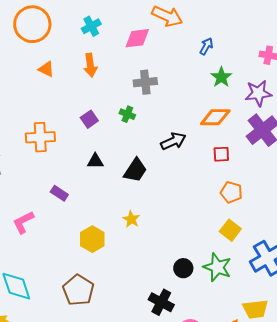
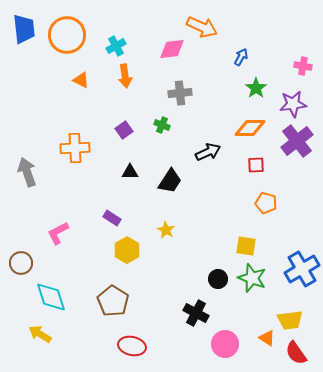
cyan cross: (91, 26) -> (116, 46), moved
purple rectangle: (59, 193) -> (112, 218), moved
yellow square: (230, 230) -> (246, 246), moved, turned -30

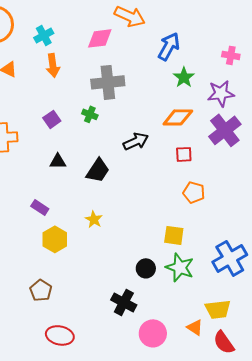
blue arrow: (241, 57) -> (169, 46), size x1.6
gray cross: (180, 93) -> (108, 82), size x1.4
brown pentagon: (113, 301) -> (41, 290), size x0.7

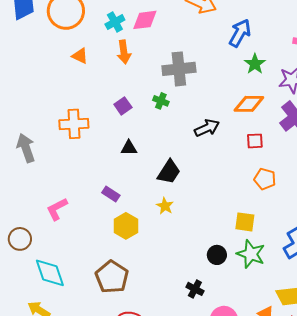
pink diamond: (100, 38) -> (145, 20), moved
black trapezoid: (98, 170) -> (169, 172), moved
brown pentagon: (41, 290) -> (112, 277), size x1.5
black cross: (124, 302) -> (195, 289), size x0.7

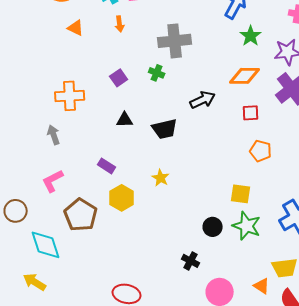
orange arrow: (124, 52) -> (120, 24), size x0.7
gray arrow: (26, 148) -> (54, 135), moved, size x0.7
black trapezoid: (169, 172) -> (165, 129), moved, turned 44
brown pentagon: (112, 277) -> (81, 215), moved

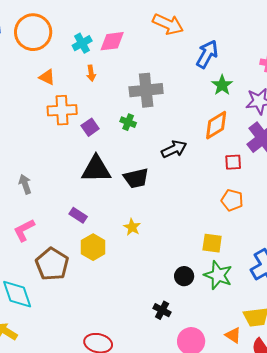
orange diamond: (245, 76) -> (216, 125), turned -32
orange cross: (70, 96) -> (62, 110), moved
red square: (251, 113) -> (233, 162), moved
black triangle: (125, 120) -> (96, 169), size x1.8

